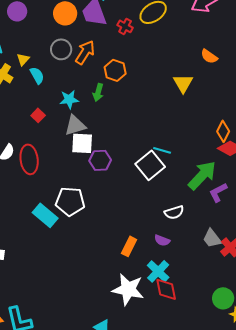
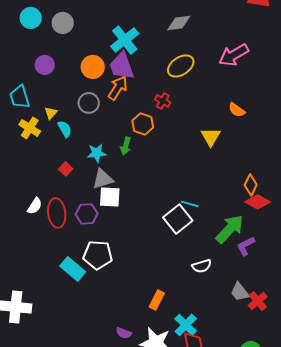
red cross: (125, 26) -> (163, 101), moved
orange arrow: (85, 52) -> (118, 88), moved
purple hexagon: (100, 160) -> (87, 214), moved
purple semicircle: (162, 240) -> (124, 333), moved

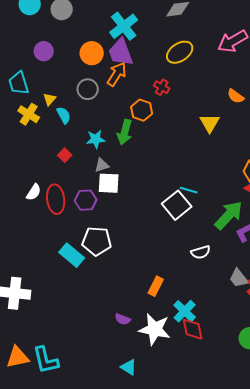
green arrow: (126, 146) -> (125, 132), size x1.4
gray triangle: (103, 179) -> (102, 165), size x0.7

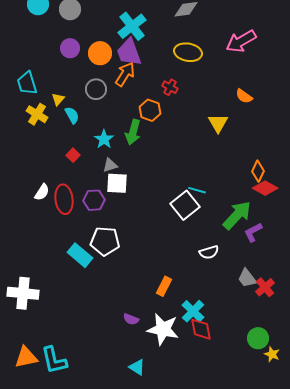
purple circle: (44, 51) -> (70, 48), moved
yellow ellipse: (180, 52) -> (188, 52), turned 44
cyan star: (96, 139) -> (104, 139), turned -30

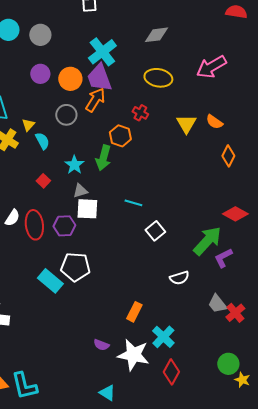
yellow triangle: (218, 123) -> (186, 124), moved
orange diamond: (258, 171) -> (228, 156), moved
cyan line: (197, 190) -> (133, 203), moved
white square: (185, 205) -> (155, 231), size x0.7
red diamond: (201, 329) -> (171, 372), moved, turned 40

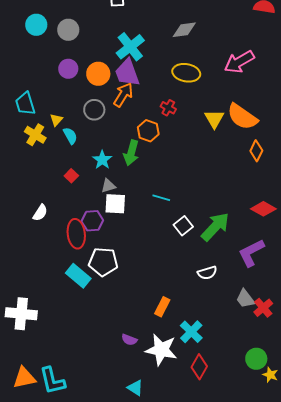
orange semicircle: (214, 122) -> (242, 117), size x1.8
red ellipse: (34, 225) -> (76, 234), moved
green arrow: (207, 241) -> (215, 227), moved
purple L-shape: (223, 258) -> (251, 253), size x1.4

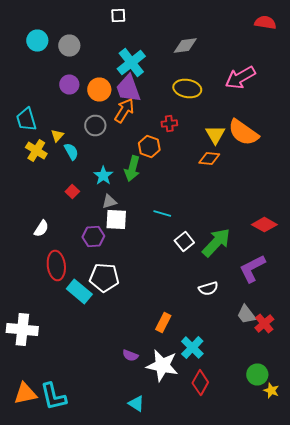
red cross: (168, 108) -> (169, 124), turned -35
orange diamond: (256, 151) -> (209, 158), moved, turned 70
red ellipse: (76, 234) -> (56, 266), moved

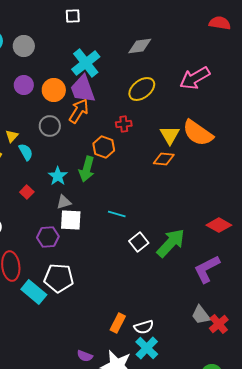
yellow ellipse: (187, 88) -> (142, 89), turned -48
white semicircle: (208, 288) -> (144, 327), moved

